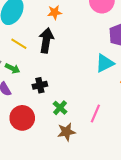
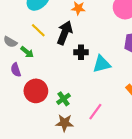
cyan triangle: (105, 63) -> (102, 64), moved
black cross: (40, 85) -> (81, 52), moved
red circle: (22, 118) -> (36, 91), moved

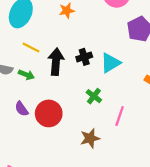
black arrow: (65, 33) -> (56, 62), moved
purple semicircle: (16, 70) -> (22, 109), moved
green cross: (64, 99) -> (94, 96), moved

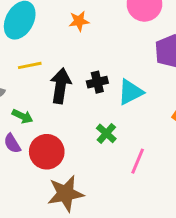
yellow line: (31, 48) -> (30, 65), turned -42
green arrow: (26, 75) -> (22, 116), moved
brown star: (90, 138) -> (65, 194), moved, size x1.4

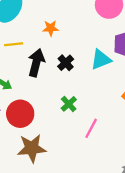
orange star: (79, 21) -> (51, 28), moved
black cross: (97, 82) -> (66, 63), turned -35
cyan triangle: (130, 92) -> (101, 59), moved

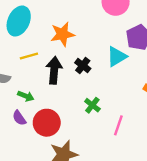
orange star: (51, 28) -> (62, 34), size x1.5

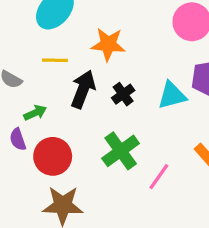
green arrow: (26, 96) -> (35, 113), turned -63
green cross: (92, 105) -> (121, 151), size x1.6
pink line: (118, 125) -> (159, 177), moved

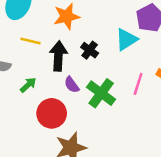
yellow line: (55, 60) -> (31, 41), turned 30
purple semicircle: (18, 139) -> (72, 85), moved
pink line: (159, 177) -> (138, 84), moved

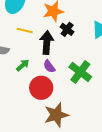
black cross: (90, 50) -> (67, 29), moved
purple semicircle: (72, 85) -> (49, 66), moved

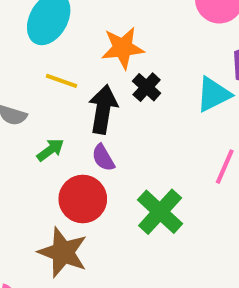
green cross: (80, 72) -> (160, 212), moved
brown star: (56, 115) -> (63, 252), moved, turned 30

